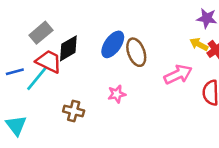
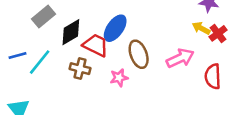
brown ellipse: (136, 52) -> (139, 54), moved
red trapezoid: (49, 61) -> (96, 45), moved
brown cross: (74, 111) -> (80, 69), moved

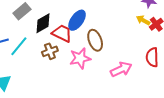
pink arrow: (180, 58) -> (121, 69), moved
brown cross: (80, 69) -> (50, 51), turned -35
pink star: (119, 78) -> (80, 58), size x1.5

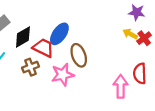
pink arrow: (121, 69) -> (121, 86), moved, turned -65

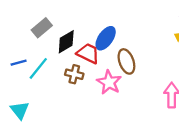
brown cross: (30, 67) -> (74, 74), turned 35
pink star: (63, 75) -> (109, 82), turned -30

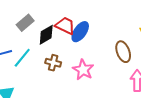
red trapezoid: (88, 53) -> (65, 26), moved
brown ellipse: (126, 61) -> (123, 52), moved

